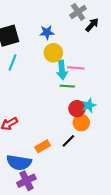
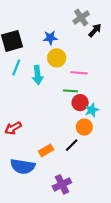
cyan arrow: (62, 70) -> (38, 75), moved
red circle: (77, 109) -> (80, 103), moved
purple cross: (26, 181) -> (62, 184), moved

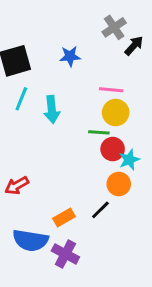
yellow circle: (57, 58) -> (116, 113), moved
pink line: (79, 73) -> (111, 90), moved
purple cross: (62, 184) -> (65, 254), moved, turned -36

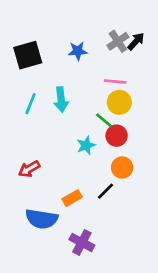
gray cross: (114, 27) -> (118, 41), moved
cyan line: (21, 99) -> (31, 104), moved
green line: (99, 132) -> (104, 120), turned 36
cyan star: (129, 160) -> (86, 145), moved
purple cross: (65, 254) -> (82, 242), moved

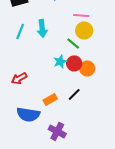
red circle: (117, 136) -> (74, 63), moved
orange circle: (122, 168) -> (87, 68), moved

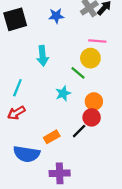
pink line: (81, 15) -> (97, 41), moved
cyan line: (20, 31) -> (17, 88), moved
red circle: (74, 63) -> (92, 117), moved
purple cross: (57, 131) -> (60, 173), turned -30

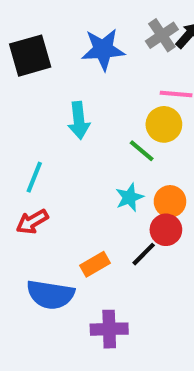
blue star: (56, 16) -> (103, 49), size x1.5
cyan star: (63, 93) -> (129, 197), moved

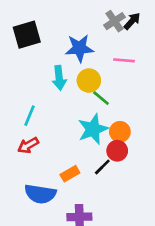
blue star: (103, 49) -> (79, 48), moved
yellow circle: (164, 124) -> (89, 81), moved
cyan star: (129, 197) -> (93, 129), size x1.6

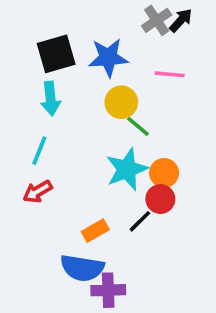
black square: (27, 35) -> (56, 54), moved
cyan arrow: (59, 78) -> (51, 99), moved
blue semicircle: (40, 194) -> (82, 268), moved

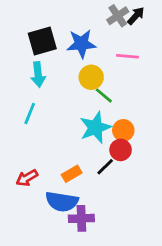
red arrow: (38, 192) -> (27, 178), moved

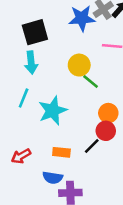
blue star: (81, 44) -> (82, 18), moved
cyan star: (95, 128) -> (53, 111), moved
orange rectangle: (72, 174) -> (61, 152), turned 36
blue semicircle: (62, 202) -> (53, 178), size x0.7

